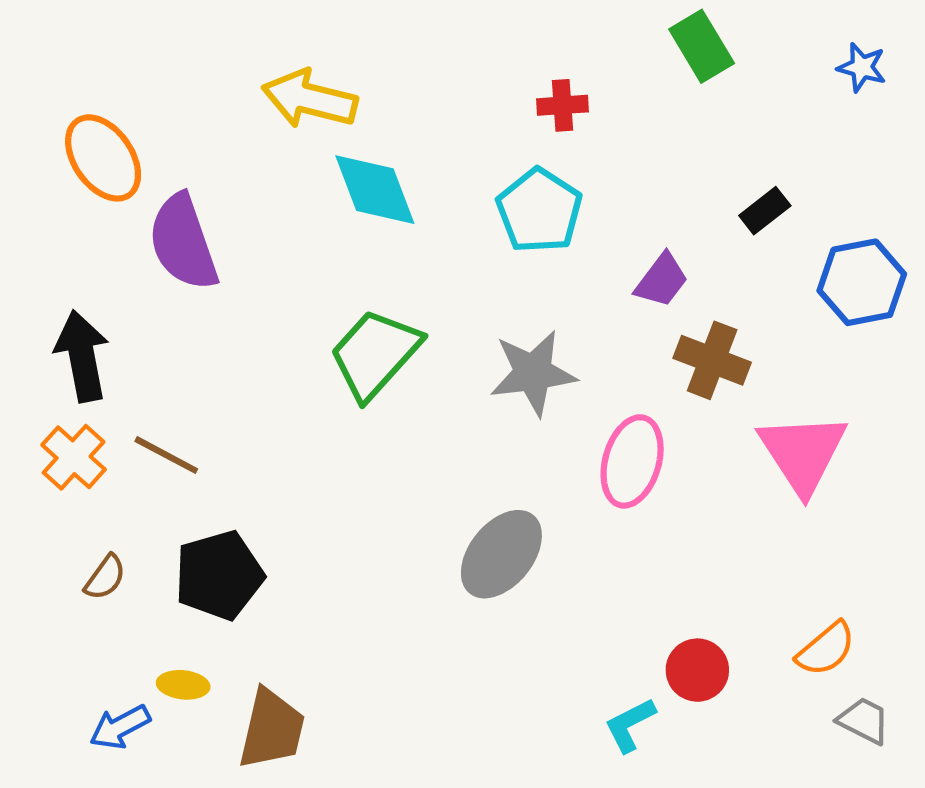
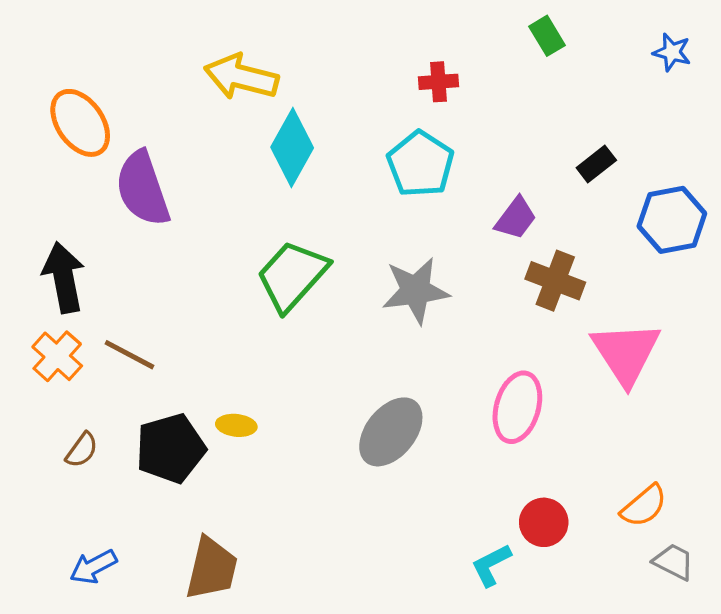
green rectangle: (702, 46) -> (547, 36), size x0.7
cyan diamond: (375, 190) -> (292, 148), turned 50
pink ellipse: (632, 461) -> (517, 407), moved
yellow ellipse: (183, 685) -> (236, 425), moved

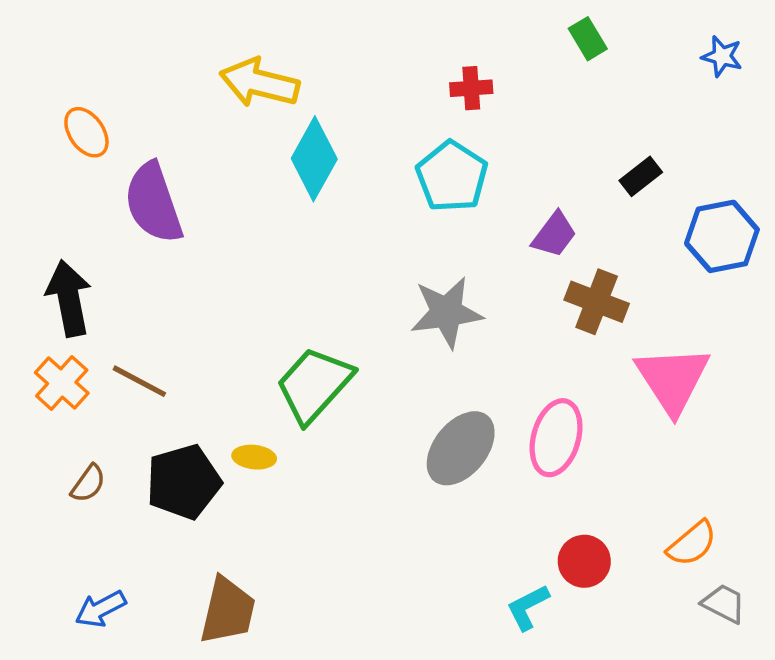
orange ellipse: (80, 123) -> (86, 132), size x0.7
green trapezoid: (292, 276) -> (314, 385), moved
gray ellipse: (391, 432) -> (461, 448), moved

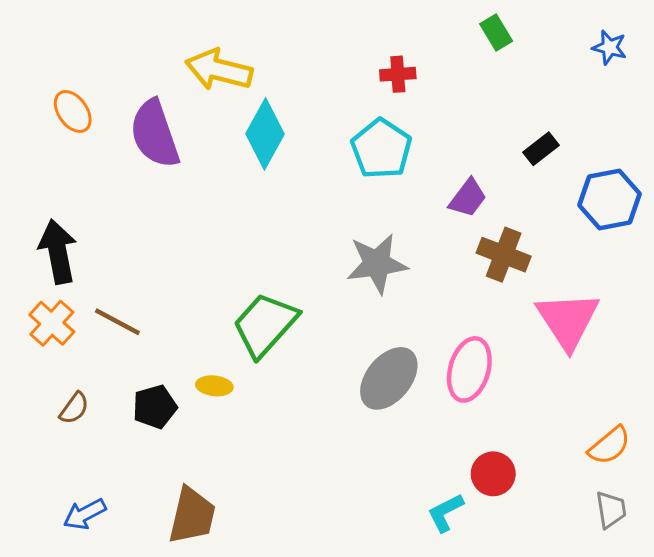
purple semicircle: (153, 203) -> (155, 134), moved
black pentagon: (184, 482) -> (155, 407), size x0.7
orange semicircle: (692, 544) -> (610, 446), moved
gray trapezoid: (724, 604) -> (611, 510), turned 54

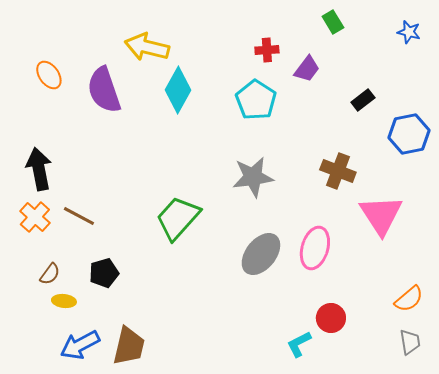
purple trapezoid: (468, 198) -> (307, 69), moved
yellow ellipse: (214, 386) -> (64, 301), moved
blue arrow: (85, 514) -> (80, 345), moved, size x1.4

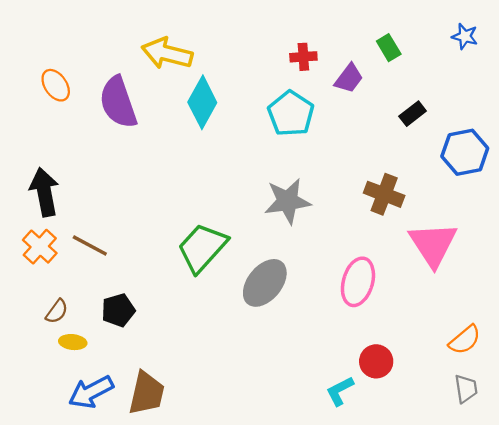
green rectangle: (333, 22) -> (389, 48), moved
gray ellipse: (261, 254) -> (265, 283), moved

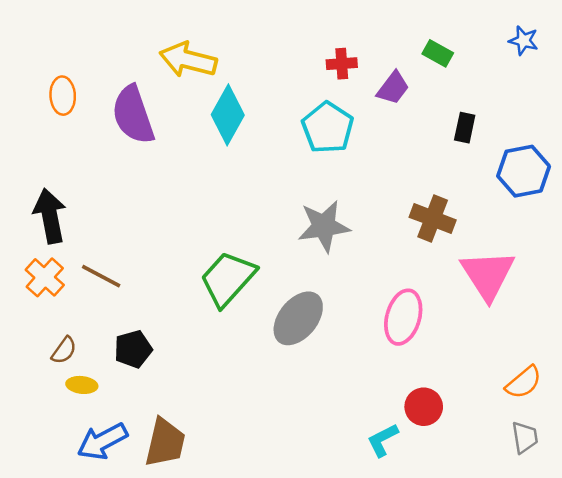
green rectangle: (389, 48) -> (438, 53), turned -30
orange ellipse: (56, 85) -> (63, 96), turned 32
black rectangle: (413, 114) -> (465, 128), turned -40

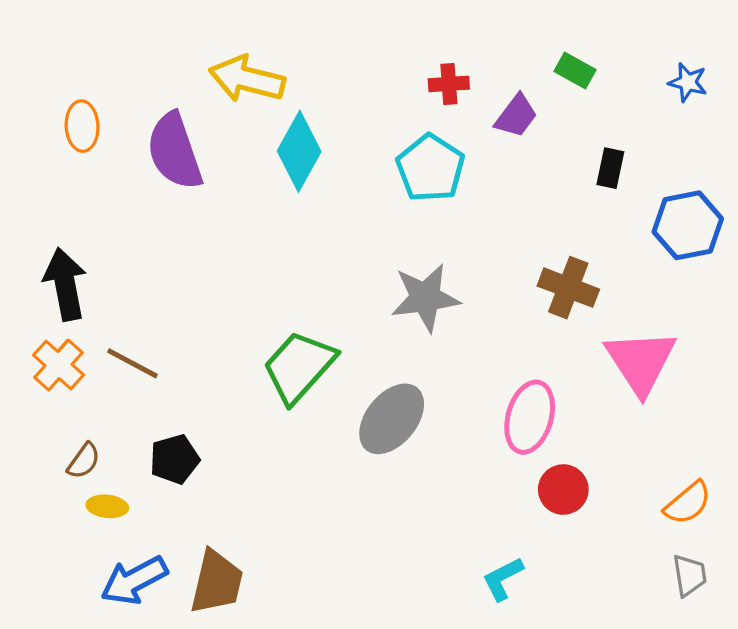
blue star: (524, 41) -> (688, 82), moved
red circle: (424, 407) -> (563, 490), moved

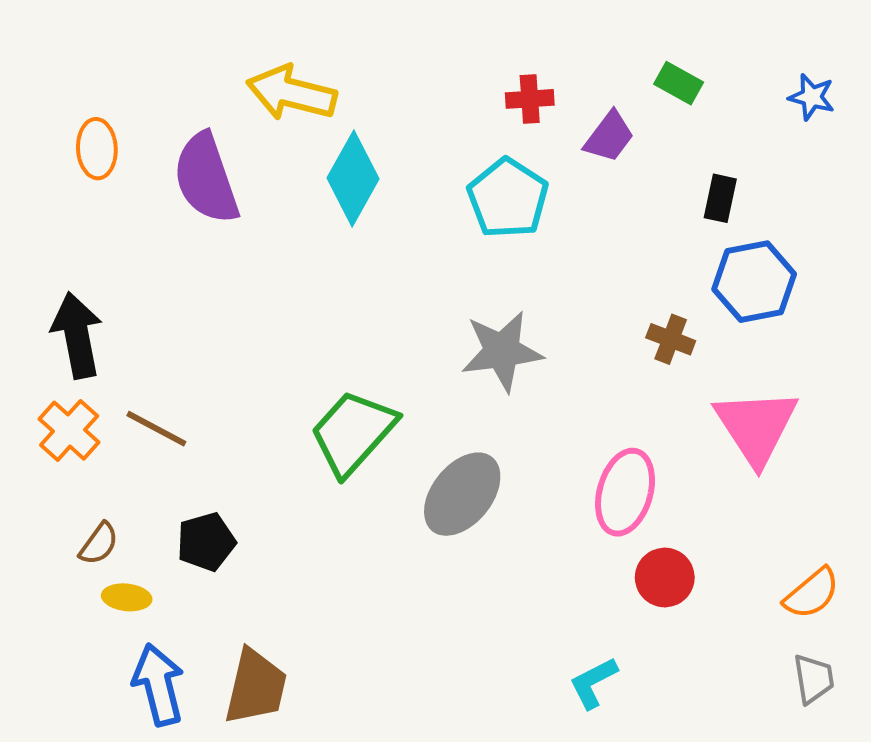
blue hexagon: (688, 225) -> (754, 282), moved
brown cross: (568, 288) -> (671, 339), size x0.7
blue arrow: (134, 580) -> (158, 685), turned 104

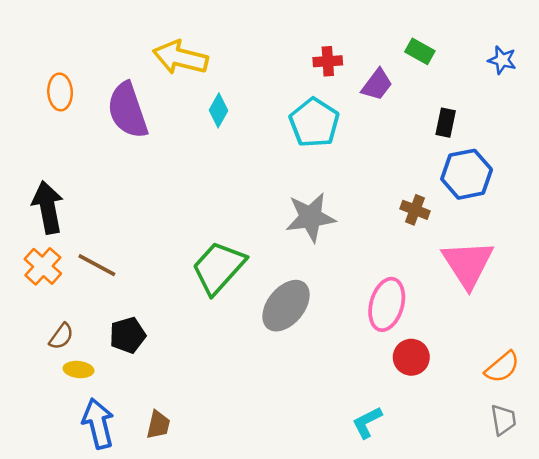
cyan diamond: (353, 178) -> (218, 110), size x0.6
brown trapezoid: (256, 687) -> (158, 425), size x0.6

